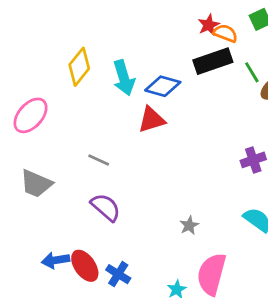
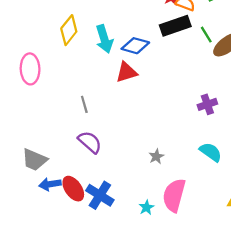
pink ellipse: (31, 115) -> (30, 69), turned -44
gray line: (99, 160) -> (84, 104), turned 49
gray trapezoid: (36, 184) -> (34, 160), moved
blue cross: (118, 274) -> (100, 195), size x1.4

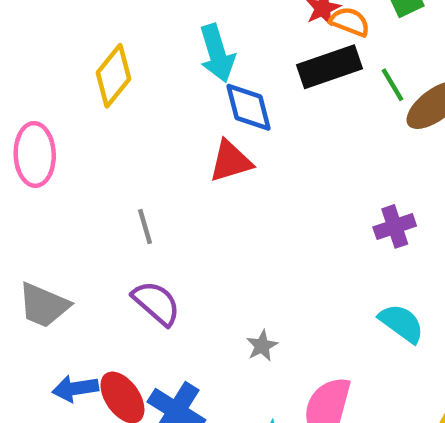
cyan arrow: (104, 39) -> (217, 53), moved
blue diamond: (135, 46) -> (248, 107), turned 60
gray star: (156, 156) -> (262, 346), moved
gray trapezoid: (34, 160) -> (44, 305), moved

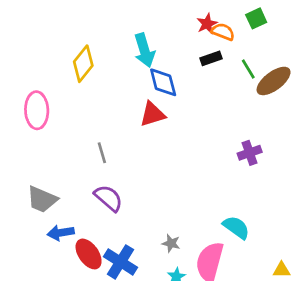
black rectangle: (329, 67) -> (211, 58), size x0.6
cyan semicircle: (401, 323) -> (236, 227), moved
gray star: (262, 346) -> (171, 243), moved, turned -30
blue arrow: (75, 388) -> (61, 233), moved

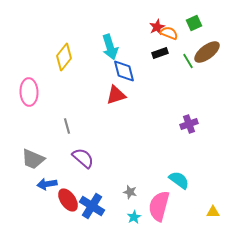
brown ellipse: (274, 81) -> (207, 52), moved
gray line: (102, 153) -> (67, 126), moved

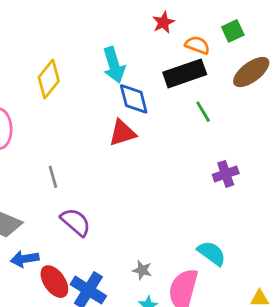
red star: (157, 27) -> (163, 22), moved
black rectangle: (160, 53) -> (185, 73), size x1.8
green line: (188, 61) -> (203, 112), moved

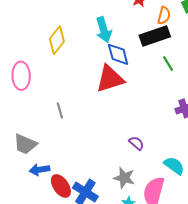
orange semicircle: (197, 45) -> (164, 16), turned 84
red triangle: (122, 133) -> (110, 79), size x1.4
purple semicircle: (76, 222) -> (136, 143), moved, size x0.7
gray star: (142, 270) -> (124, 178), size x1.5

